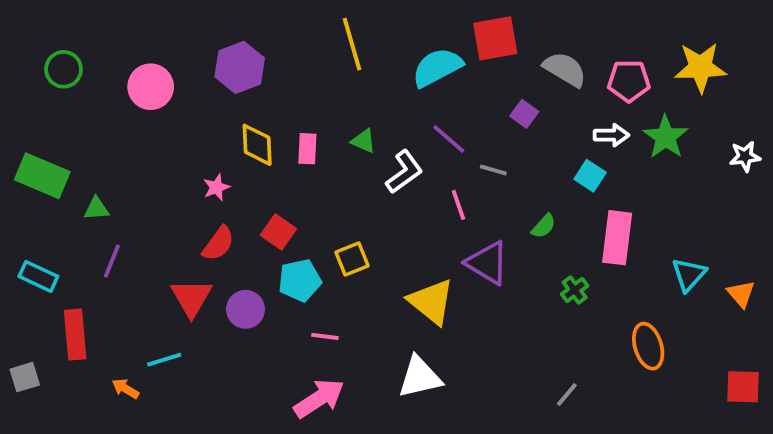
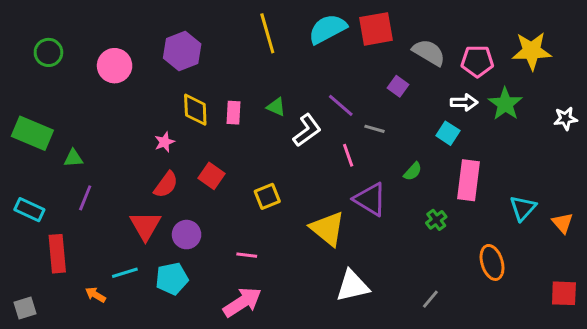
cyan semicircle: (437, 67) -> (328, 29), moved
cyan pentagon: (300, 280) -> (172, 279), moved
gray square: (25, 377) -> (25, 308), moved
white triangle: (420, 377) -> (352, 286), moved

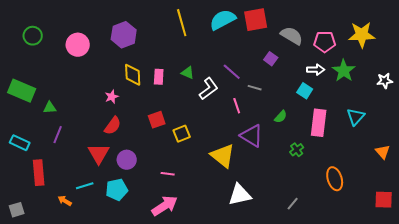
red square: (211, 176) -> (157, 120), moved, turned 36
cyan triangle: (523, 208) -> (356, 117), moved

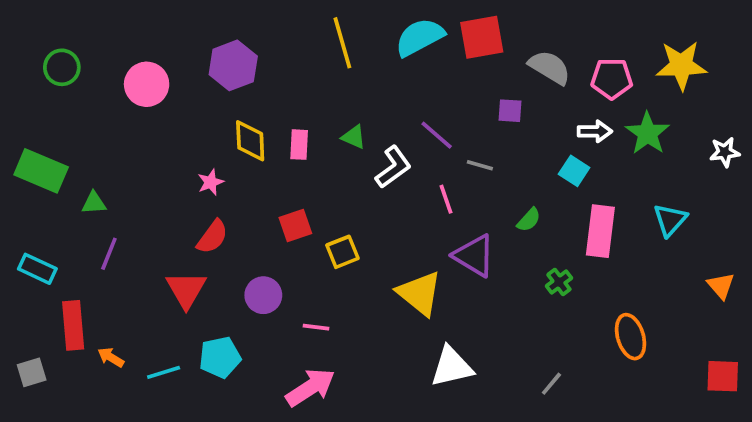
purple square: (271, 59) -> (510, 111), turned -32
purple circle: (127, 160) -> (263, 295), moved
cyan line: (85, 186) -> (164, 372), moved
orange arrow: (65, 201) -> (111, 357), moved
gray square: (17, 210) -> (32, 372), moved

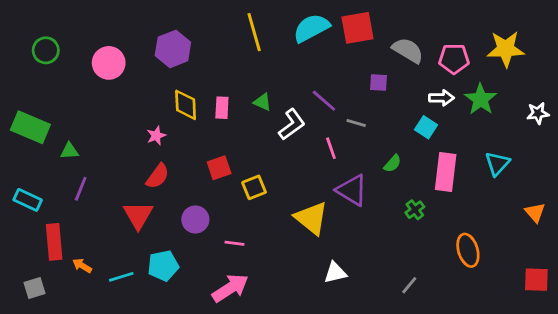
white triangle: (452, 367) -> (335, 273), size x0.7
gray square: (32, 372) -> (35, 288), moved

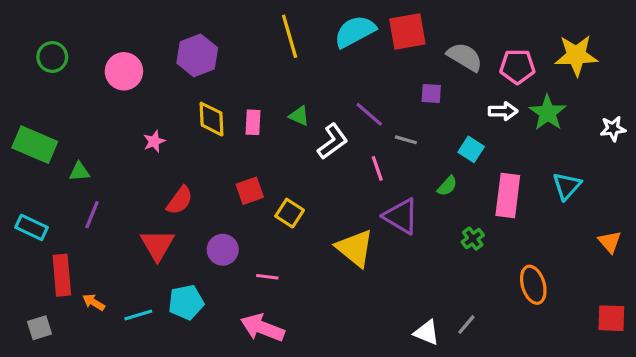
cyan square: (426, 127) -> (471, 149), moved
pink star: (156, 136) -> (154, 141), moved
yellow square: (254, 187) -> (290, 213), turned -35
white triangle: (335, 273) -> (427, 333), moved, turned 35
pink arrow: (230, 288) -> (263, 328), turned -126

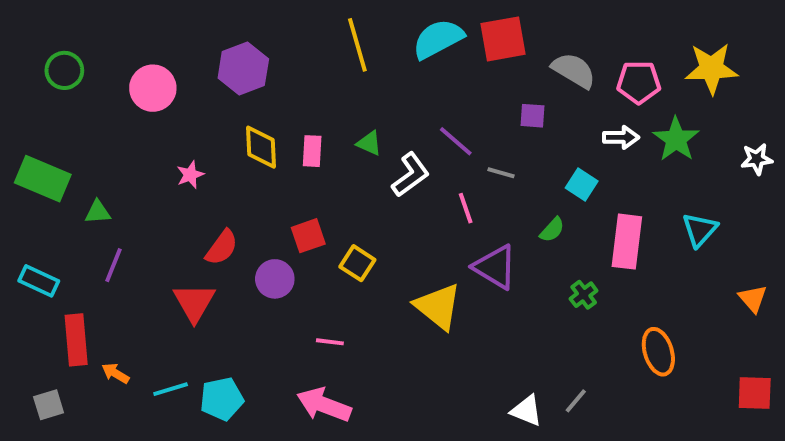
purple circle: (223, 250) -> (275, 279), moved
cyan pentagon: (186, 302) -> (222, 399), moved

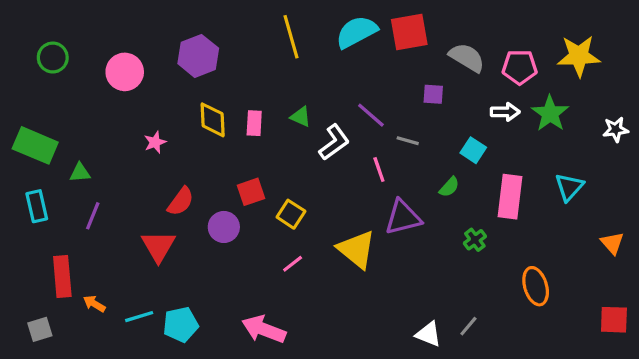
purple triangle: (495, 267) -> (403, 217), turned -45
cyan rectangle: (39, 281) -> (37, 206), moved, turned 52
pink line: (330, 342) -> (293, 264), moved, turned -45

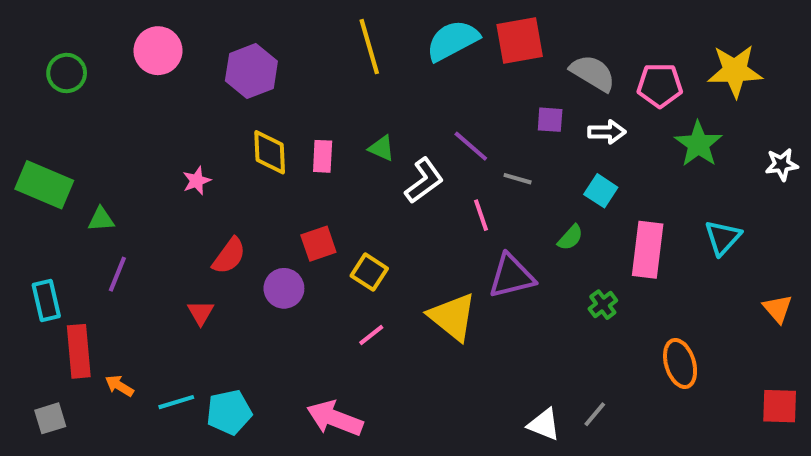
pink circle: (125, 72) -> (158, 51), moved
white arrow: (505, 112) -> (607, 132), moved
cyan rectangle: (37, 206) -> (46, 301), moved
red triangle: (158, 246) -> (201, 313), size x0.6

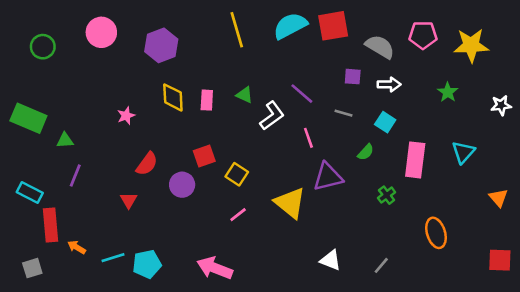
pink pentagon: (660, 85) -> (423, 35), moved
green star: (698, 144) -> (448, 92), size x0.7
gray line: (518, 179) -> (344, 113), moved
cyan rectangle: (46, 301) -> (30, 192), turned -50
white triangle: (544, 424) -> (331, 260), moved

